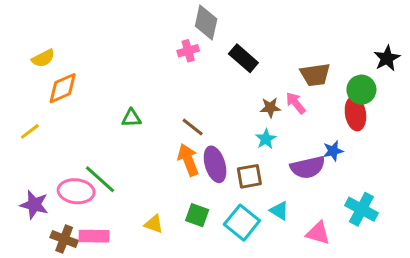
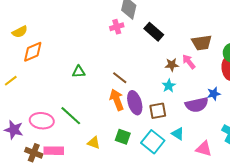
green line: (100, 179) -> (71, 116), moved

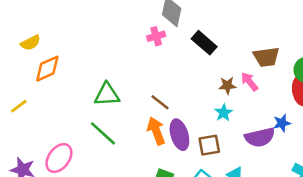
green triangle: (79, 72) -> (107, 95), size x1.5
green line: (71, 116) -> (103, 133), moved
pink ellipse: (42, 121) -> (59, 158), turned -60

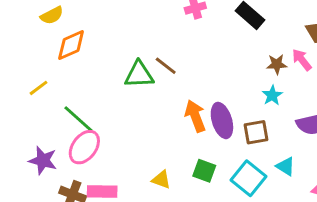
brown line: (160, 102) -> (166, 66), moved
green line: (103, 133) -> (78, 119), moved

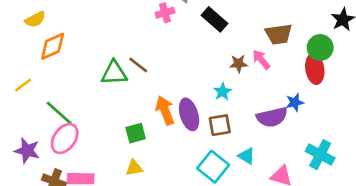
cyan star: (272, 95) -> (222, 92), moved
green square: (204, 171) -> (136, 133), moved, turned -35
yellow triangle: (161, 180) -> (134, 168), turned -30

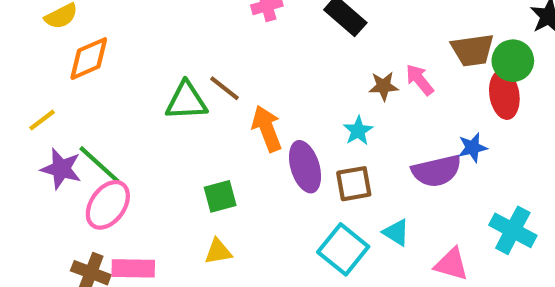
brown trapezoid: (279, 34) -> (473, 50), moved
orange arrow: (165, 110) -> (267, 129), moved
purple star: (27, 151) -> (61, 169), moved

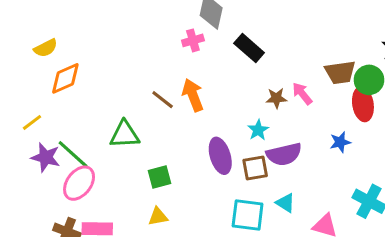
green triangle: (186, 101) -> (125, 135), moved
orange arrow: (267, 129) -> (193, 95), moved
purple semicircle: (436, 171) -> (284, 154), moved
cyan square: (343, 249) -> (248, 215), turned -32

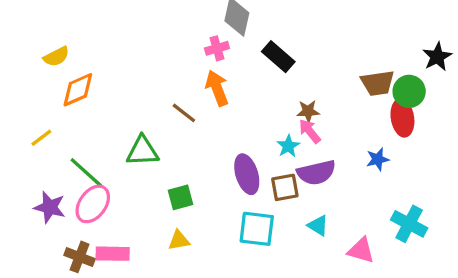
pink arrow: (302, 94) -> (310, 131), moved
orange arrow: (193, 95) -> (217, 88), moved
purple star: (46, 157) -> (50, 207), moved
cyan square: (248, 215) -> (257, 229), moved

